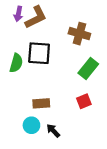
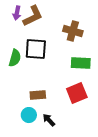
green rectangle: (88, 68) -> (81, 63), turned 54
red square: (84, 101) -> (77, 93), size x1.5

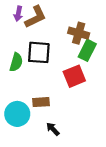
green rectangle: (81, 63) -> (87, 50), moved, turned -66
red square: (77, 93) -> (74, 76), moved
cyan circle: (29, 115) -> (17, 114), moved, size x1.5

